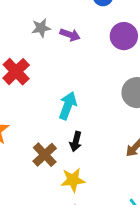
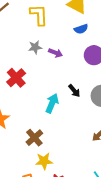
black arrow: (76, 141) -> (74, 91), moved, turned -56
yellow star: (73, 180) -> (44, 161), moved

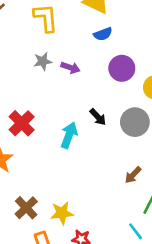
red cross: (16, 78) -> (22, 123), moved
brown cross: (34, 138) -> (26, 208), moved

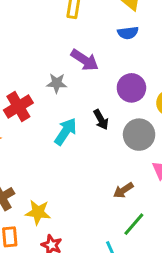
gray star: (43, 61) -> (57, 83), moved
purple arrow: (70, 68) -> (85, 60), size x1.4
purple circle: (122, 68) -> (131, 88), moved

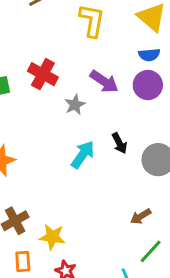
gray star: (57, 83) -> (75, 105), turned -30
purple circle: (131, 88) -> (148, 85), moved
red cross: (18, 107) -> (43, 74), moved, turned -32

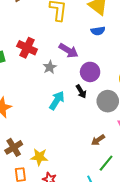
purple circle: (148, 85) -> (90, 72), moved

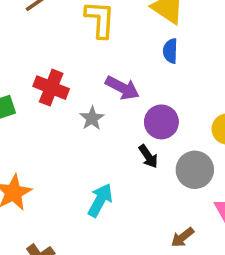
blue semicircle: (98, 31) -> (170, 51), turned 104
cyan arrow: (57, 100) -> (100, 200), moved

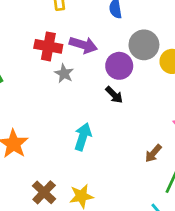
red cross: (51, 88) -> (48, 46), moved
gray circle: (195, 170) -> (144, 45), moved

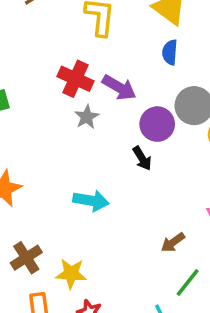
cyan arrow: (83, 137) -> (91, 201), turned 68

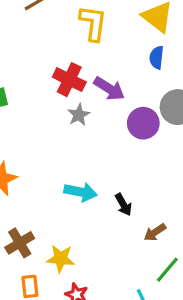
black arrow: (142, 158) -> (123, 205), moved

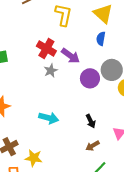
black arrow: (123, 205) -> (91, 121), moved

